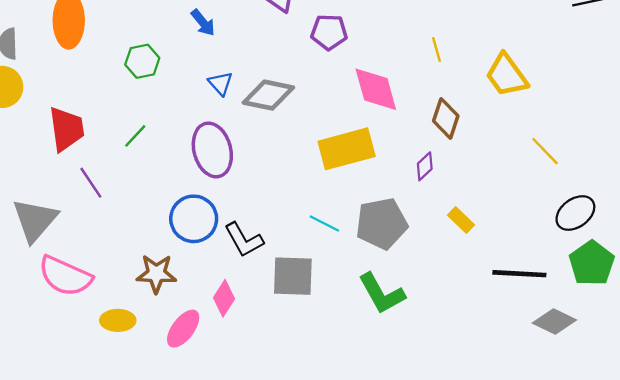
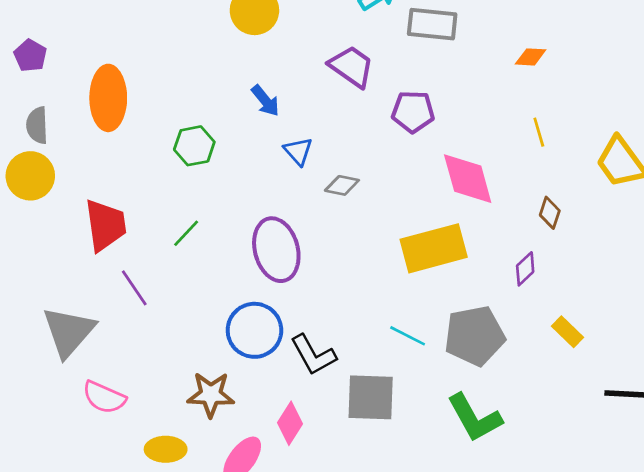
blue triangle: (221, 83) -> (298, 151), moved
gray diamond: (268, 95) -> (342, 185), size x0.6
brown diamond: (446, 118) -> (550, 213), size x0.7
pink semicircle: (65, 276) -> (104, 397), size x0.7

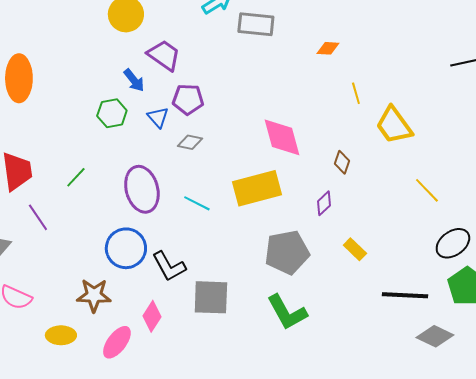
purple trapezoid: (352, 66) -> (164, 55), moved
purple pentagon: (413, 112) -> (188, 99), moved
yellow line: (539, 132) -> (356, 93), moved
green hexagon: (194, 146) -> (112, 113), moved
cyan line: (408, 336) -> (197, 203), moved

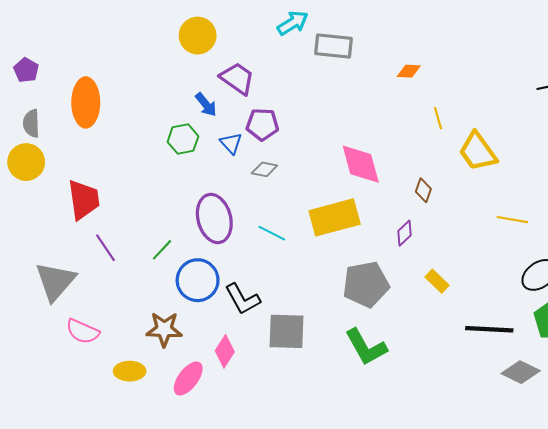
green line: (76, 177) -> (162, 250), moved
yellow line: (427, 190) -> (512, 220), turned -36

